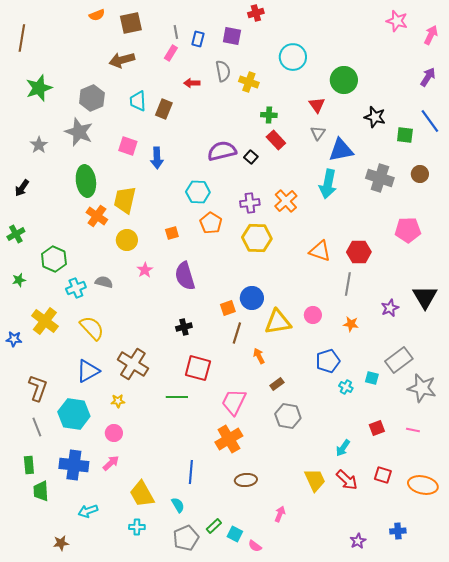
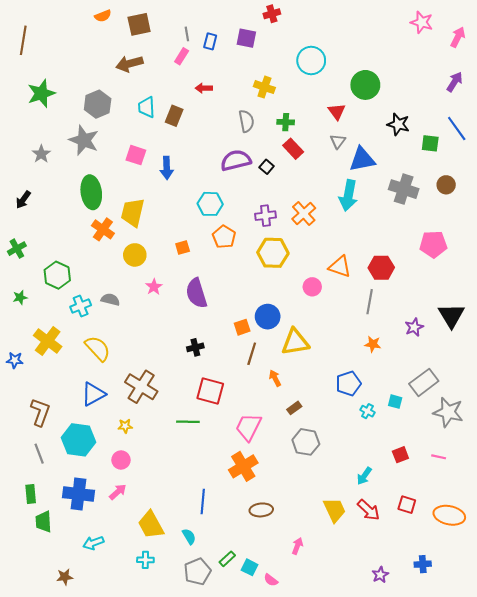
gray semicircle: (223, 71) -> (246, 121), moved
pink circle: (313, 315) -> (312, 287), moved

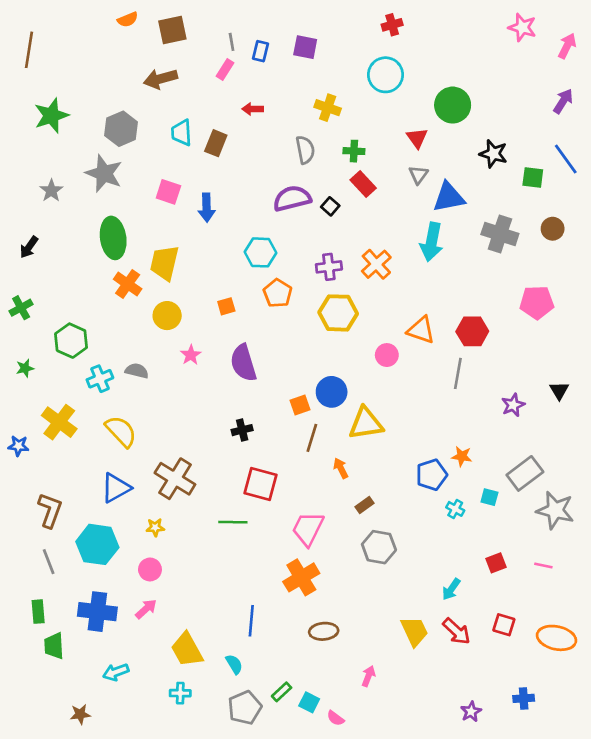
red cross: (272, 14) -> (392, 25), moved
black triangle: (451, 316) -> (559, 391), size x0.6
orange star: (373, 344) -> (462, 456), moved

